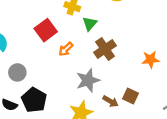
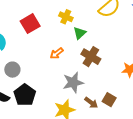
red square: (46, 30) -> (30, 24), moved
brown cross: (105, 49) -> (91, 57), turned -30

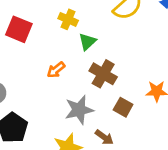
red square: (30, 24) -> (19, 29), turned -36
brown square: (109, 100) -> (123, 107), moved

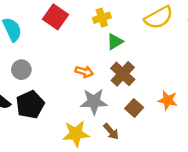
yellow cross: (68, 19) -> (102, 18), turned 36
orange arrow: (56, 70) -> (84, 72), moved, turned -138

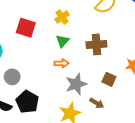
green triangle: (115, 42) -> (62, 41), moved
brown cross: (123, 74) -> (96, 44), moved, turned -30

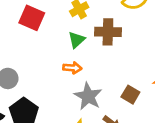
brown cross: (96, 44) -> (108, 32), moved
gray star: (76, 84) -> (88, 96), turned -30

